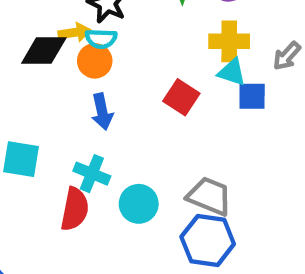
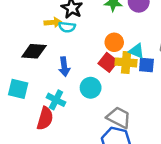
yellow cross: (229, 41) -> (126, 62), moved
black diamond: (44, 51) -> (34, 51), moved
orange circle: (95, 61) -> (114, 42), moved
cyan circle: (139, 204) -> (91, 88), moved

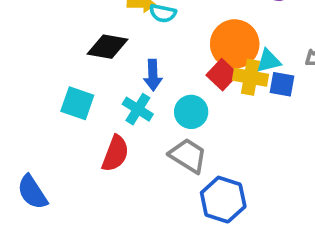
orange circle: (114, 42) -> (235, 44), size x1.6
cyan triangle: (137, 51) -> (268, 61), turned -42
cyan cross: (56, 100) -> (138, 109), moved
gray trapezoid: (119, 117) -> (188, 156), moved

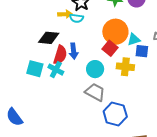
yellow cross: (250, 77) -> (125, 67), moved
cyan cross: (138, 109) -> (56, 70), moved
red semicircle: (115, 154) -> (60, 55), moved

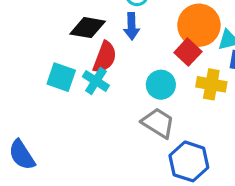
blue arrow: (74, 51) -> (132, 26), moved

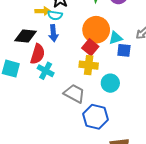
cyan cross: (96, 81) -> (46, 71), moved
yellow cross: (211, 84) -> (89, 65), moved
cyan circle: (161, 85) -> (110, 83), moved

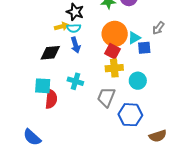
red semicircle: (38, 54) -> (51, 99), moved
gray trapezoid: (74, 94) -> (106, 97), turned -85

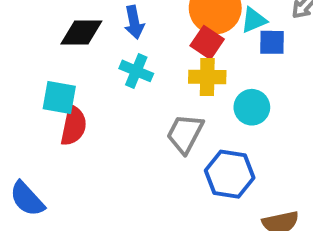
cyan cross: (75, 81) -> (136, 71), moved

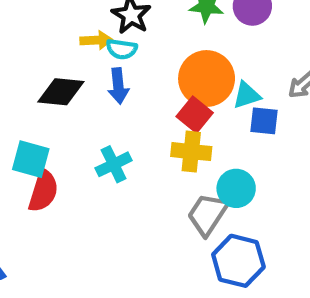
cyan cross: (136, 71) -> (114, 164), moved, turned 36
gray trapezoid: (185, 134) -> (208, 214), moved
blue hexagon: (230, 174) -> (238, 261), moved

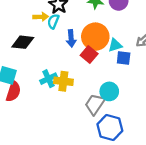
cyan semicircle: (122, 49) -> (53, 21), turned 104
blue arrow: (118, 86) -> (71, 38), moved
yellow cross: (191, 152) -> (63, 81), moved

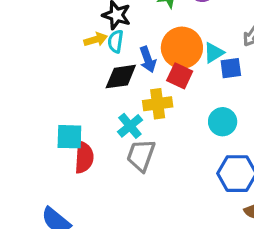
black diamond: (23, 42) -> (121, 77), moved
yellow cross: (63, 81) -> (158, 104), moved
gray trapezoid: (95, 104) -> (141, 155), moved

